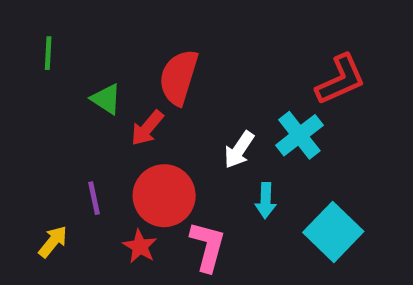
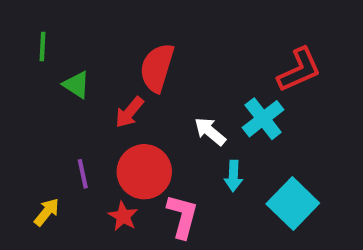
green triangle: (106, 99) -> (76, 85), moved
white arrow: (239, 150) -> (210, 131), turned 96

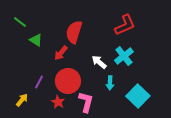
green line: (42, 46) -> (20, 22), turned -56
red L-shape: (299, 70) -> (125, 25), moved
purple line: (83, 174) -> (39, 82), turned 40

